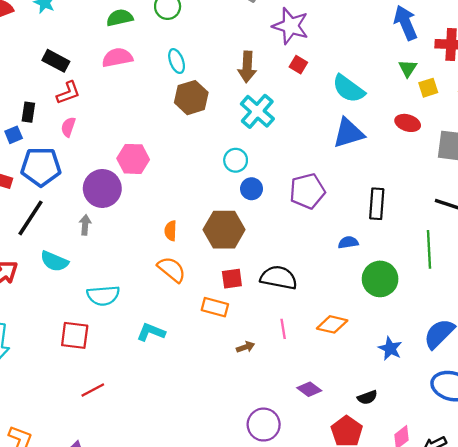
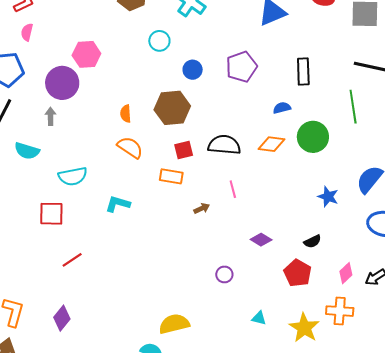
cyan circle: (236, 160) -> (159, 41), moved
orange diamond: (332, 324) -> (271, 144), moved
purple circle: (264, 425) -> (224, 274), size x0.6

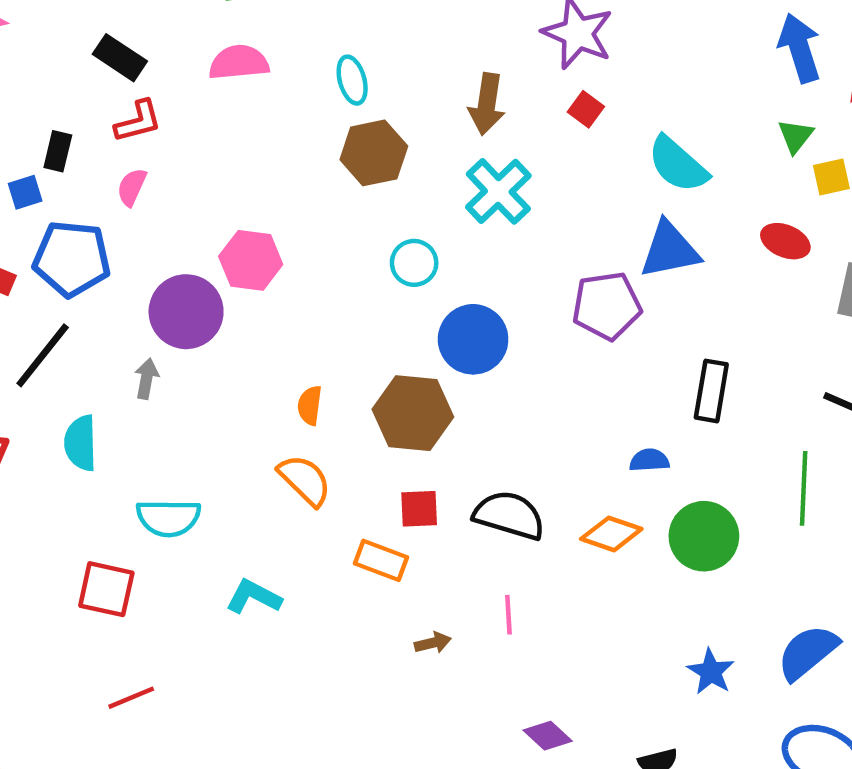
purple pentagon: (241, 67) -> (607, 306), moved
blue circle: (193, 70) -> (473, 339), size x1.6
cyan semicircle: (27, 151) -> (81, 443), turned 60

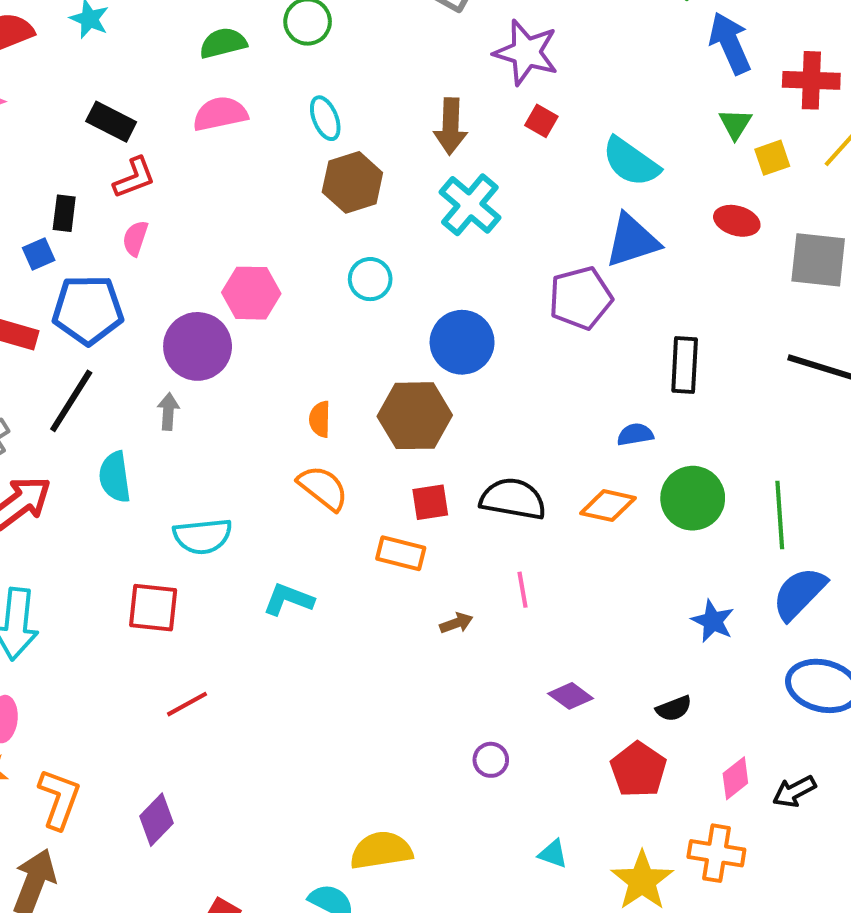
cyan circle: (414, 263) -> (370, 279), moved
green line: (804, 488) -> (780, 515), moved

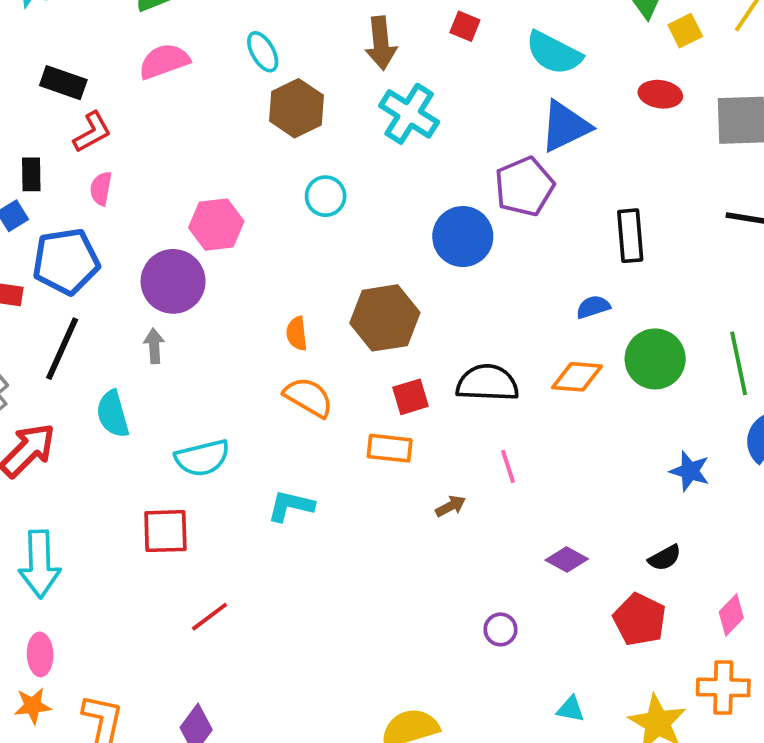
blue circle: (462, 342) -> (463, 237), moved

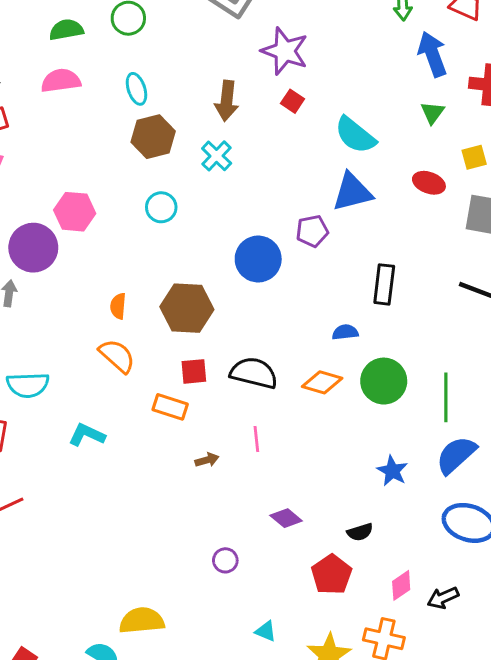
yellow square: (685, 31) -> (474, 157), moved
cyan cross: (409, 114) -> (217, 156), moved, size x0.7
purple pentagon: (524, 187) -> (312, 231), size x0.7

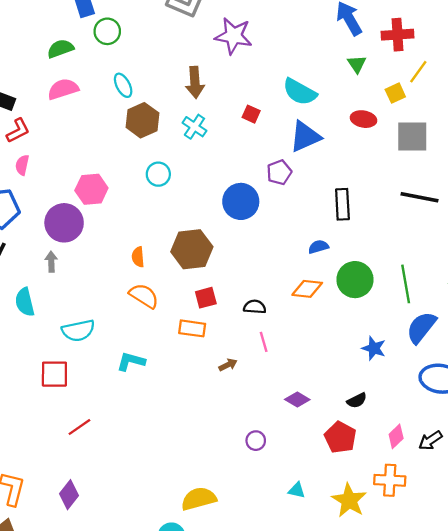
red square: (293, 101) -> (251, 114), moved
black semicircle: (254, 373) -> (255, 307), moved, size x0.6

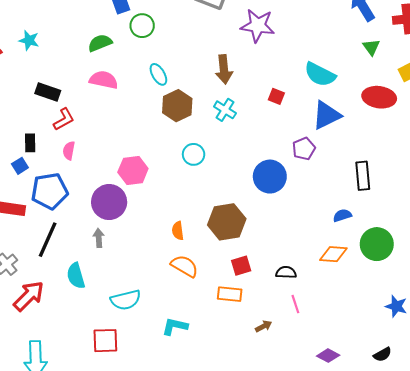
pink semicircle: (63, 89) -> (104, 80), turned 32
red ellipse: (364, 119) -> (379, 97), size x1.4

